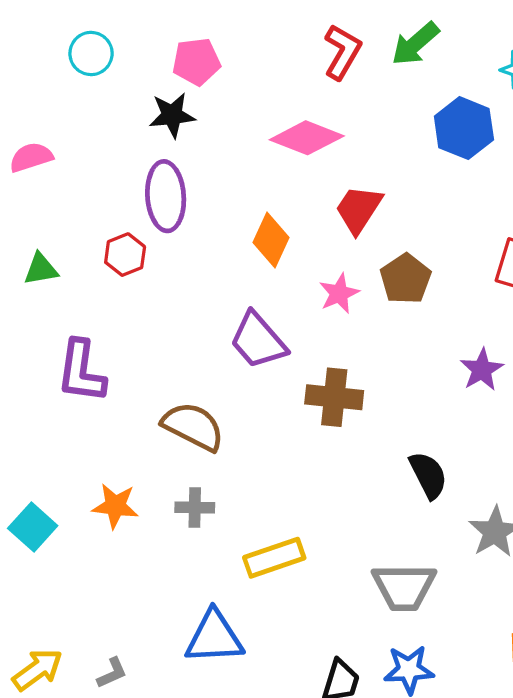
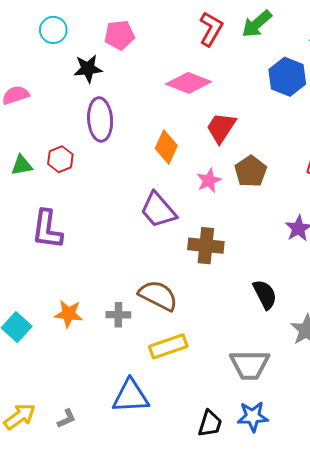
black star: (172, 115) -> (88, 69), moved
red hexagon: (125, 255) -> (60, 159), moved
brown semicircle: (193, 426) -> (158, 295), moved

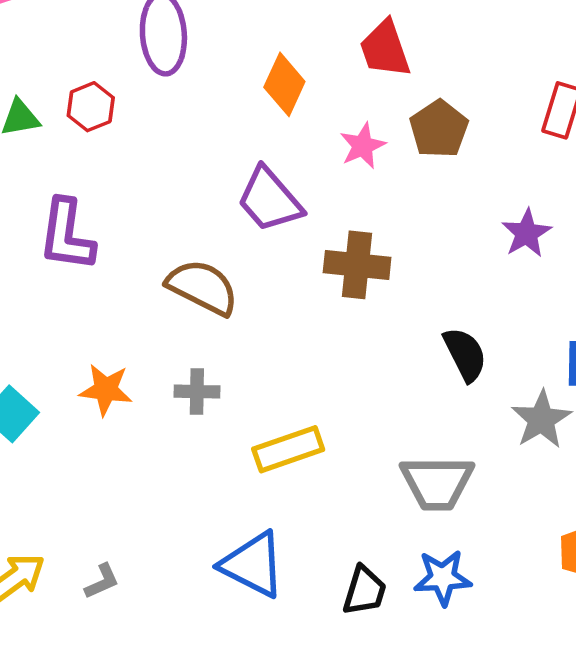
red trapezoid: (221, 128) -> (385, 49), turned -52
brown semicircle: (158, 295) -> (203, 287), moved
blue triangle: (131, 396) -> (253, 565), moved, turned 30

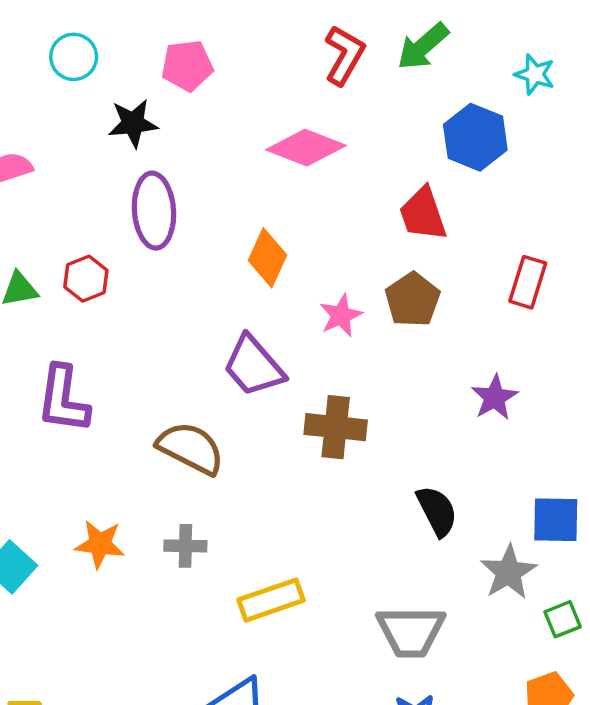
red trapezoid: (385, 49) -> (423, 214), moved

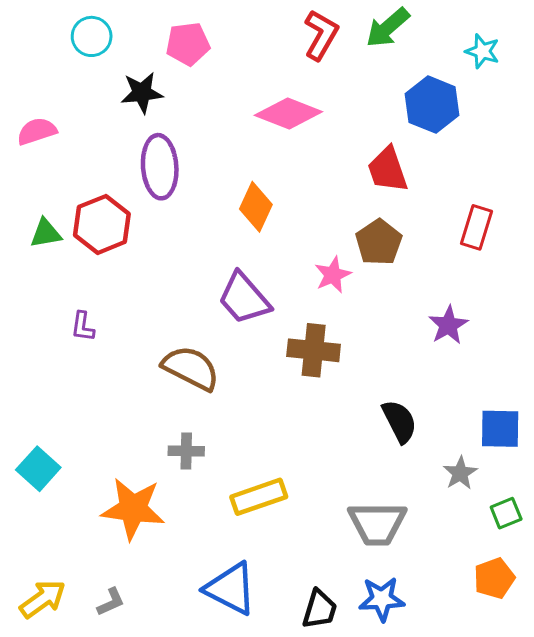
red hexagon: (86, 279) -> (102, 224), size x1.5
pink star: (341, 315) -> (333, 275), moved
purple L-shape: (63, 399) -> (83, 327), size x0.5
orange star: (100, 544) -> (133, 509), moved, size x1.5
gray star: (509, 572) -> (460, 473), size x0.7

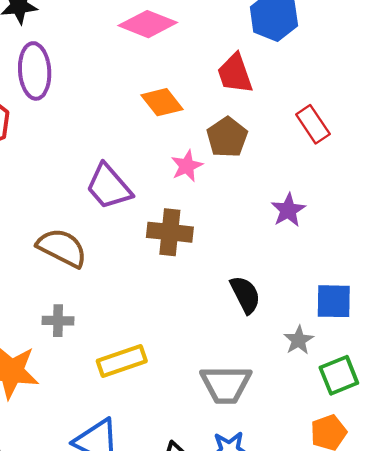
orange diamond: (256, 207) -> (162, 102), moved, turned -63
red rectangle: (476, 227) -> (313, 124), turned -51
green square: (506, 513) -> (339, 375), size x1.4

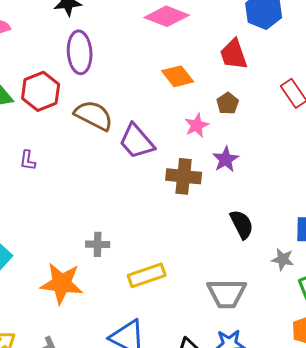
brown pentagon: (227, 137) -> (228, 103), size x0.7
purple star: (288, 210) -> (226, 159), moved
brown semicircle: (62, 248) -> (94, 115), moved
gray star: (299, 340) -> (283, 259), turned -30

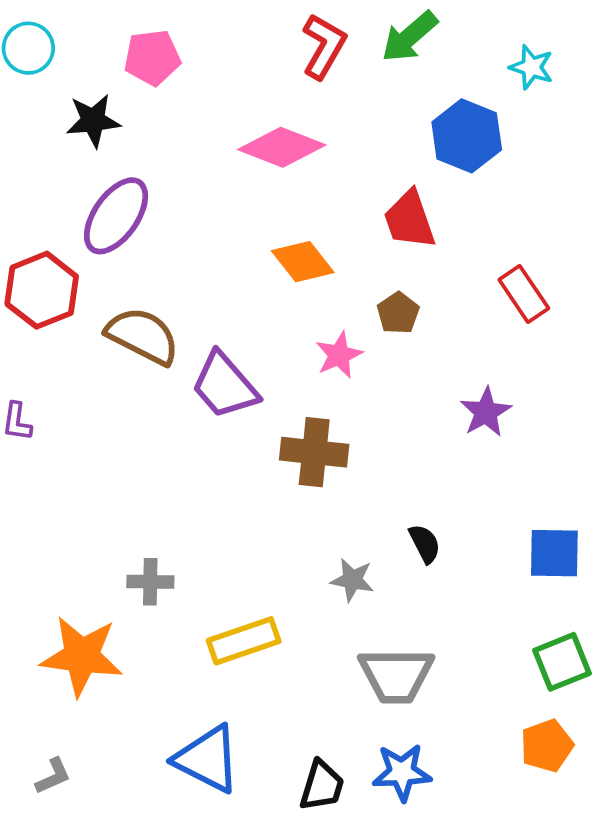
purple ellipse: (80, 52) -> (116, 216), turned 39
purple star: (226, 159) -> (486, 412), moved
black semicircle: (242, 224) -> (425, 544), size x0.7
gray star: (283, 259) -> (352, 580), moved

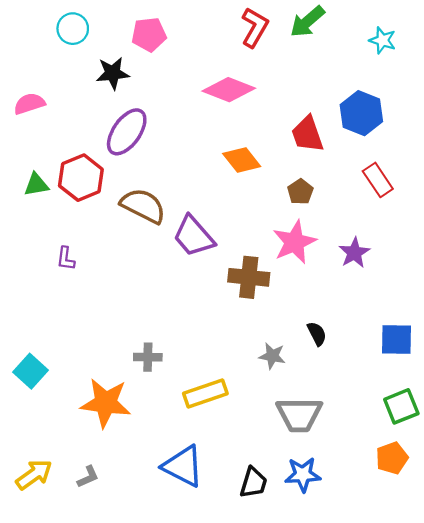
blue hexagon: (467, 136) -> (361, 113), moved
pink star: (339, 355) -> (294, 242), moved, size x1.5

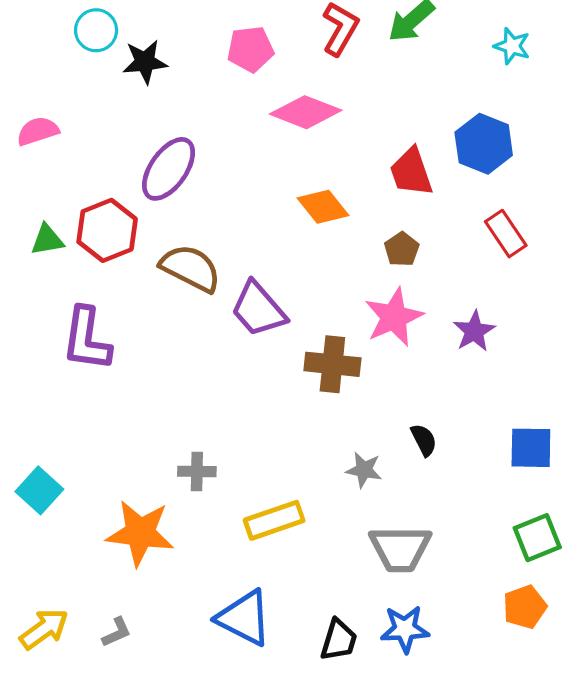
pink pentagon: (149, 34) -> (250, 49), moved
black star: (113, 73) -> (145, 62), moved
purple L-shape: (66, 259) -> (87, 339), size x2.0

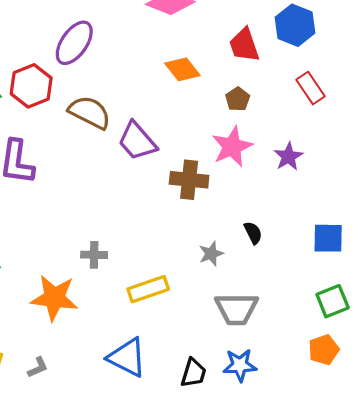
gray star: (364, 470) -> (211, 254), turned -30

